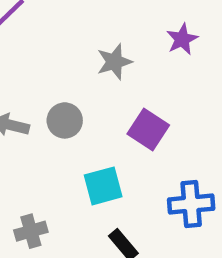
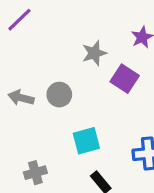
purple square: (148, 129) -> (125, 79), moved

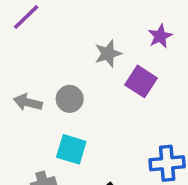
cyan square: (86, 141) -> (71, 149), moved, turned 32

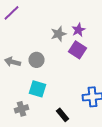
purple star: (160, 36) -> (78, 30), moved

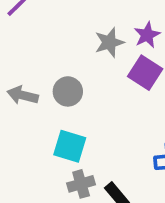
gray cross: (22, 109) -> (81, 184), moved

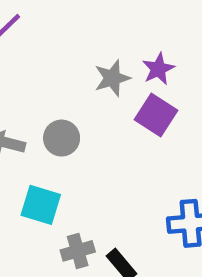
cyan square: (70, 146) -> (41, 205), moved

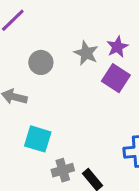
gray star: (112, 78) -> (86, 53), turned -30
gray circle: (62, 138) -> (41, 62), moved

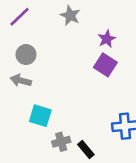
gray star: (86, 53) -> (70, 15), moved
gray circle: (41, 62) -> (26, 55), moved

